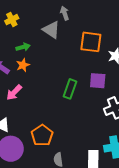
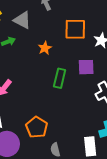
gray triangle: (51, 30) -> (22, 20), moved
orange star: (23, 65) -> (45, 48), moved

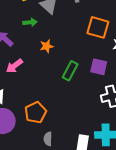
orange star: (45, 48) -> (47, 46), moved

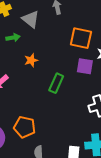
purple square: (99, 67) -> (85, 66), moved
orange pentagon: (36, 112) -> (25, 127), turned -30

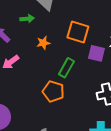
orange square: (81, 38) -> (78, 32), moved
orange pentagon: (25, 127) -> (53, 91), moved

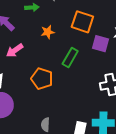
orange pentagon: (53, 91) -> (42, 79), moved

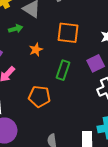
purple square: (101, 44) -> (96, 63), moved, turned -30

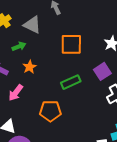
orange star: (36, 50) -> (30, 67), moved
green rectangle: (63, 70) -> (71, 82), turned 54

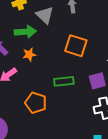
green arrow: (19, 46) -> (25, 32), size x1.5

